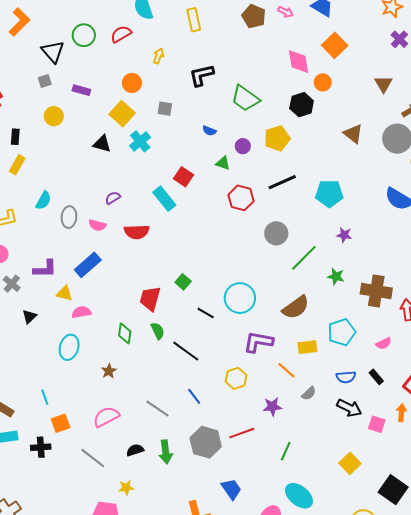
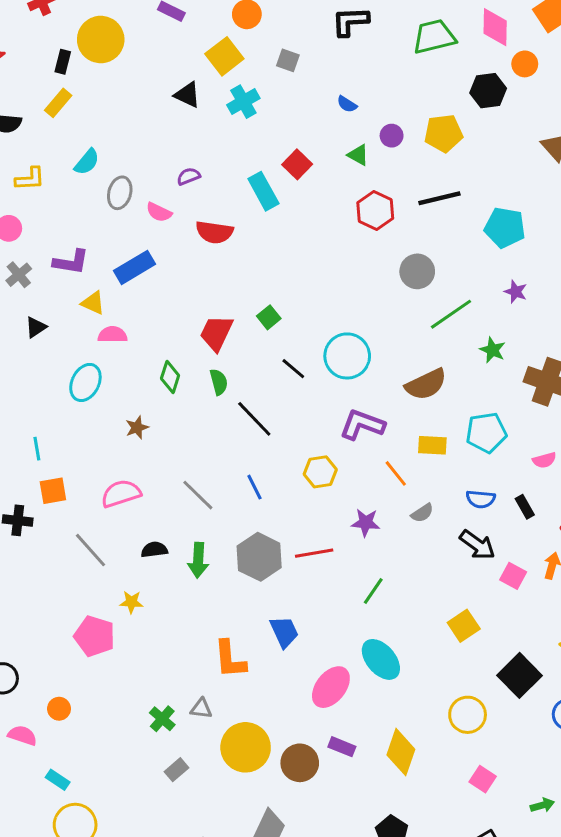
green trapezoid: (245, 98) -> (434, 37), moved, turned 120
yellow circle: (54, 116) -> (101, 40), moved, size x1.6

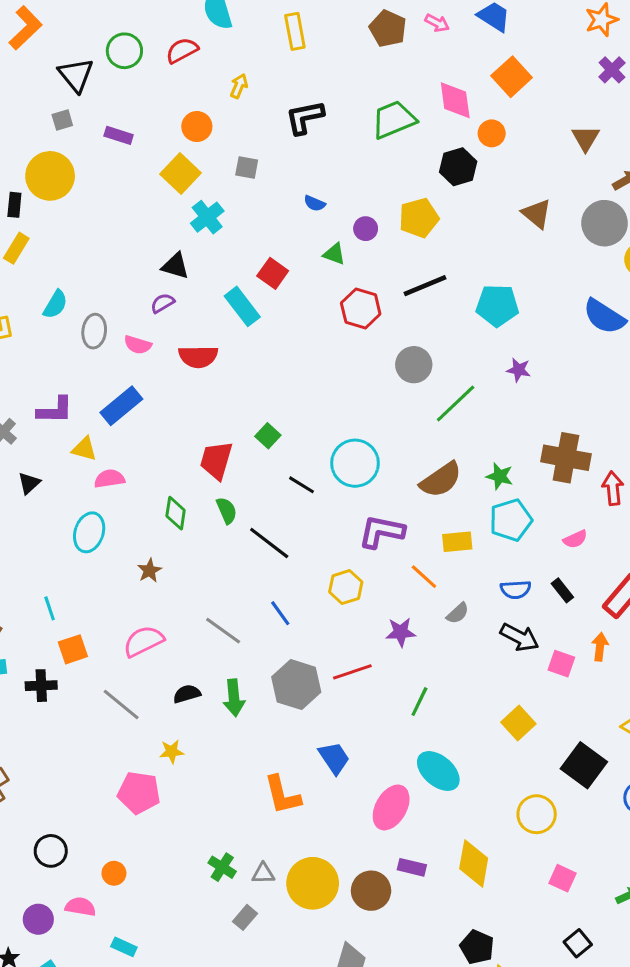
black triangle: (187, 95) -> (175, 266), moved
green star: (493, 350) -> (500, 476), moved
gray triangle: (201, 709) -> (263, 873), moved

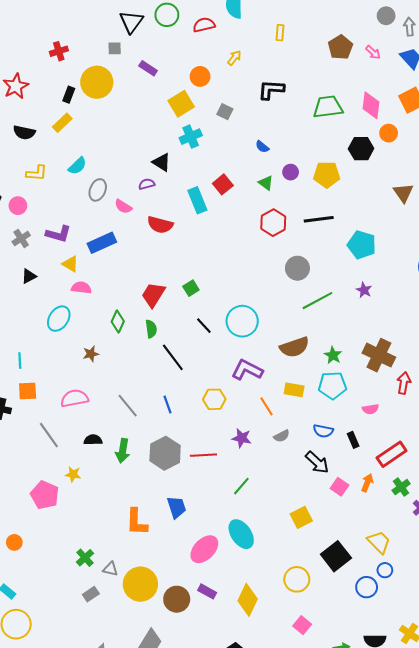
yellow rectangle: (295, 31) -> (280, 33), size x0.7

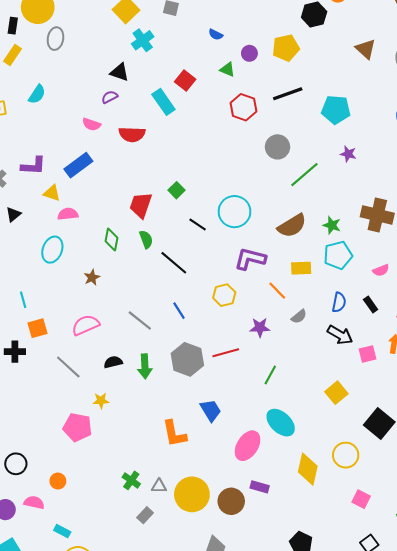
gray ellipse: (98, 190) -> (55, 39), moved
blue semicircle: (323, 431) -> (339, 302), turned -78
pink square: (339, 487) -> (367, 354), turned -36
yellow diamond: (248, 600) -> (308, 469), moved

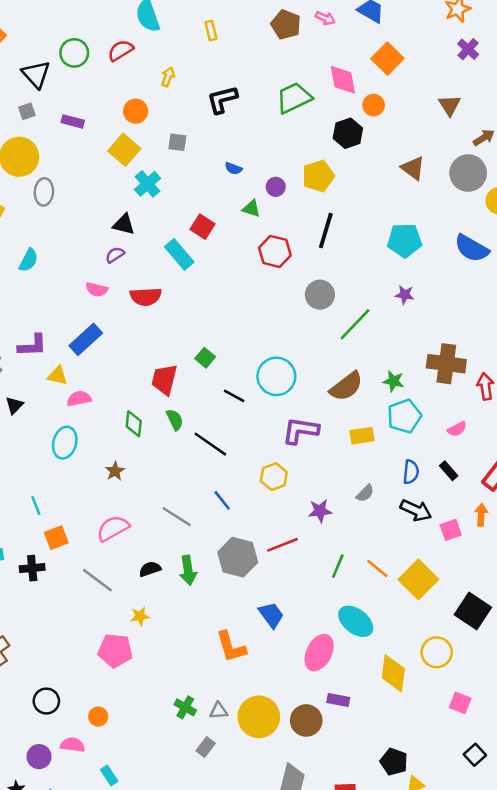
black line: (288, 94) -> (326, 230), turned -48
cyan pentagon: (336, 110) -> (405, 240), moved
orange line: (277, 291) -> (377, 568), moved
yellow square: (336, 393) -> (418, 579), size x1.4
cyan rectangle: (62, 531) -> (109, 775), turned 35

